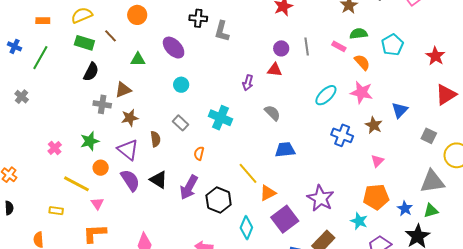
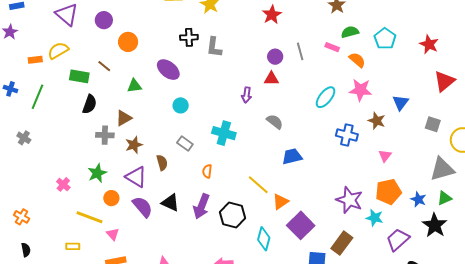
yellow semicircle: (82, 15) -> (58, 51), moved
purple star: (321, 198) -> (349, 200), moved

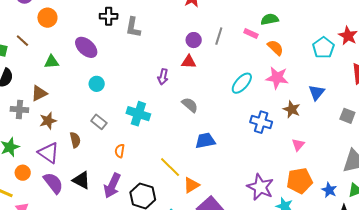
cyan pentagon: (385, 39) -> (323, 48), moved
gray line: (300, 51) -> (219, 36), turned 30

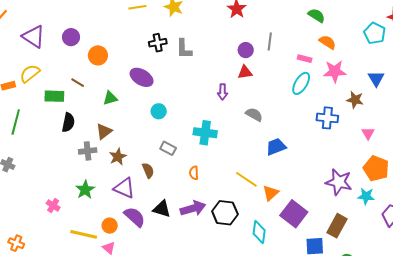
green semicircle: (270, 19) -> (316, 15), turned 54
pink rectangle: (251, 34) -> (305, 59), moved
orange circle: (23, 173) -> (110, 226), moved
orange pentagon: (300, 181) -> (376, 168), turned -30
purple arrow: (112, 186) -> (193, 208), turned -120

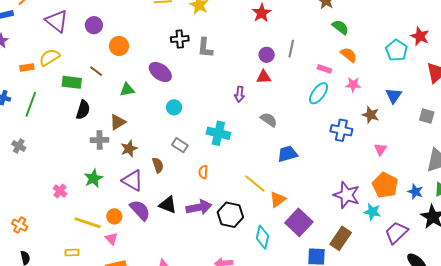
pink star: (335, 71) -> (353, 85), size x0.7

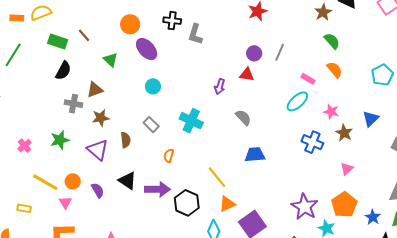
orange circle: (119, 46) -> (130, 24), moved
pink star: (353, 85) -> (331, 112), moved
green triangle: (127, 90) -> (111, 60), turned 42
orange triangle: (278, 199) -> (227, 204), moved
purple semicircle: (140, 210) -> (98, 190), moved, size x0.7

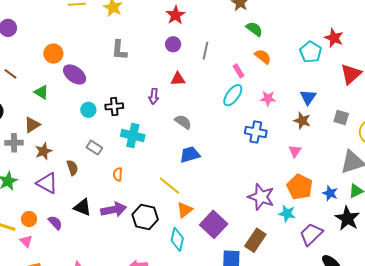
black cross: (172, 21) -> (114, 106), moved
purple circle: (254, 53) -> (173, 44), moved
pink rectangle: (308, 79) -> (239, 71), turned 40
brown star: (344, 133) -> (302, 121), moved
blue trapezoid: (255, 155) -> (190, 155), moved

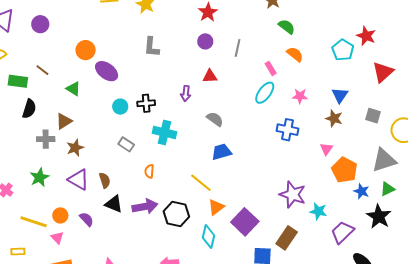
brown semicircle: (72, 168) -> (105, 180), moved
orange pentagon: (300, 187) -> (344, 170), moved

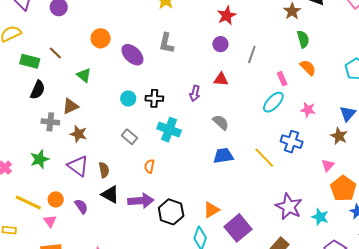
green semicircle: (287, 27) -> (303, 39), turned 30
purple ellipse: (107, 71) -> (132, 55), moved
brown star: (75, 148) -> (79, 134), turned 30
yellow line: (201, 183) -> (264, 158), moved
cyan star: (318, 211) -> (320, 217), moved

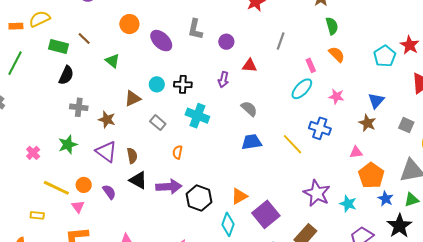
purple circle: (220, 44) -> (226, 42), moved
brown triangle: (71, 106) -> (133, 99), moved
pink triangle: (328, 165) -> (356, 152), turned 40

